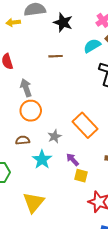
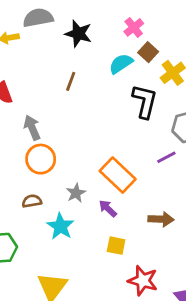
brown line: (56, 56) -> (71, 81), turned -64
purple arrow: (72, 160) -> (108, 208), moved

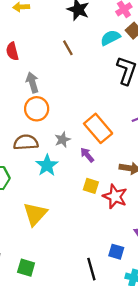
brown line: (71, 81) -> (68, 48), turned -56
brown semicircle: (32, 201) -> (26, 142), size x1.5
red star: (143, 281) -> (115, 196), moved

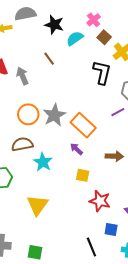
cyan semicircle: (110, 38) -> (75, 38), moved
gray arrow: (32, 82) -> (22, 76), moved
gray star: (63, 140) -> (54, 115), moved, size x1.6
red star: (115, 196) -> (100, 201), moved

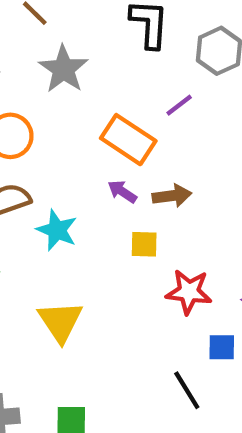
purple line: (118, 112) -> (179, 105), moved
gray star: (54, 115) -> (63, 69), moved
brown arrow: (114, 156) -> (172, 196), moved

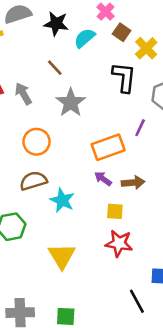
purple line: (179, 105) -> (140, 128), turned -30
orange rectangle: (128, 140) -> (108, 147), turned -56
red star: (189, 292) -> (119, 243), moved

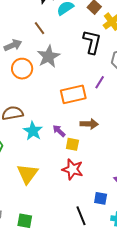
gray arrow: (23, 94) -> (13, 45), turned 90
orange circle: (37, 142) -> (22, 69), moved
purple arrow: (103, 179) -> (59, 131), moved

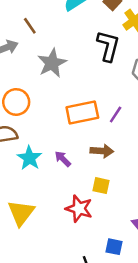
brown line: (39, 28) -> (30, 26), moved
orange circle: (22, 69) -> (16, 102), moved
purple line: (100, 82) -> (116, 114), moved
yellow square: (72, 144) -> (101, 186), moved

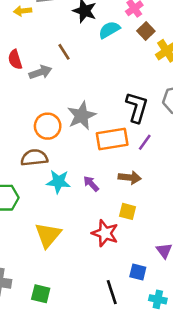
black L-shape: (108, 46) -> (137, 107), moved
gray star: (52, 63) -> (82, 116), moved
cyan star: (29, 158) -> (58, 182), turned -30

